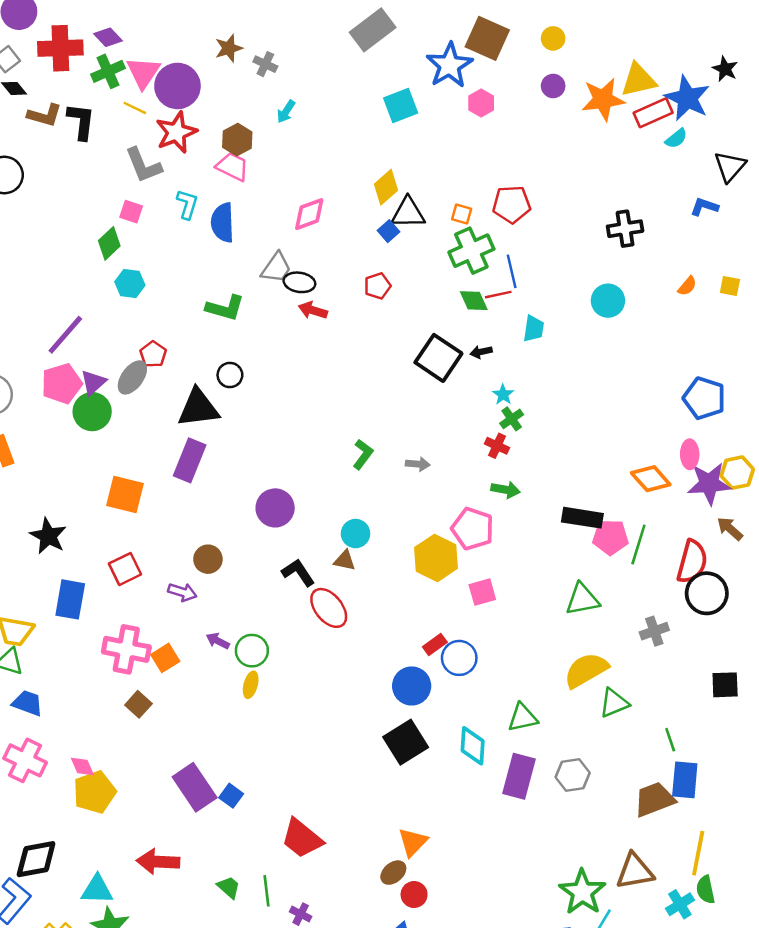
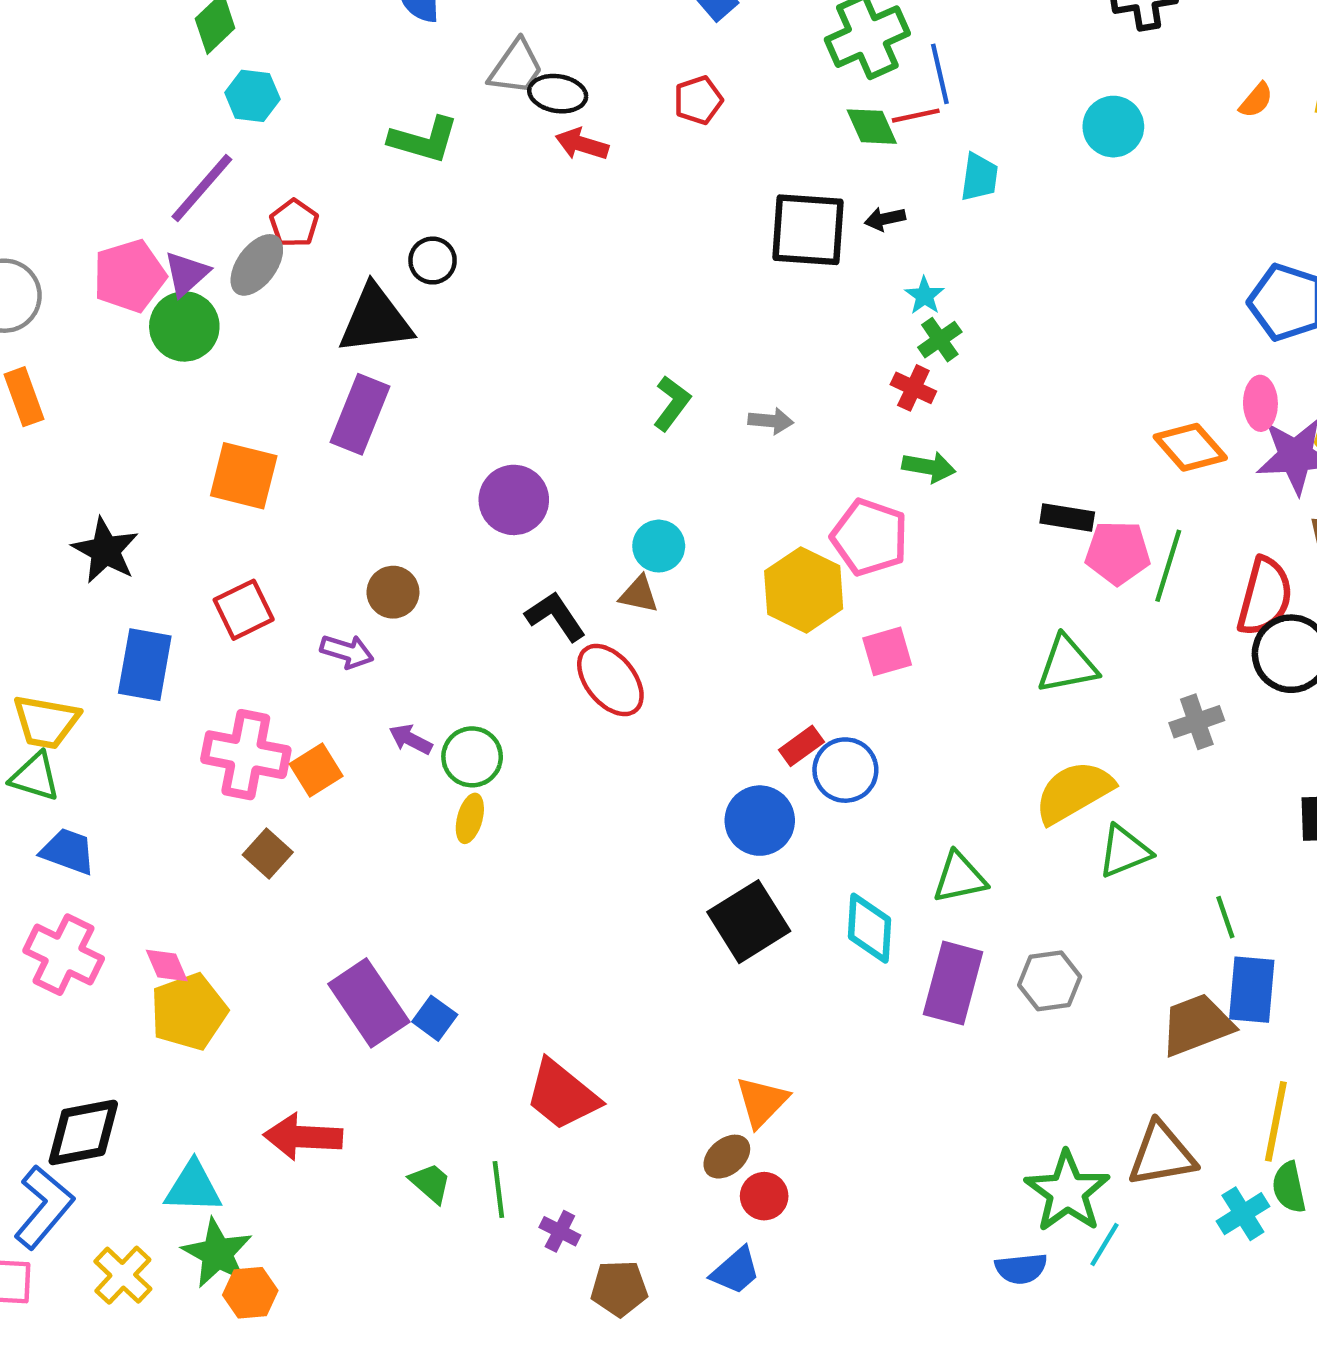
purple line: (65, 335) -> (202, 188), moved
black square: (438, 358) -> (808, 230), turned -30
black rectangle: (582, 518) -> (1067, 517), size x0.7

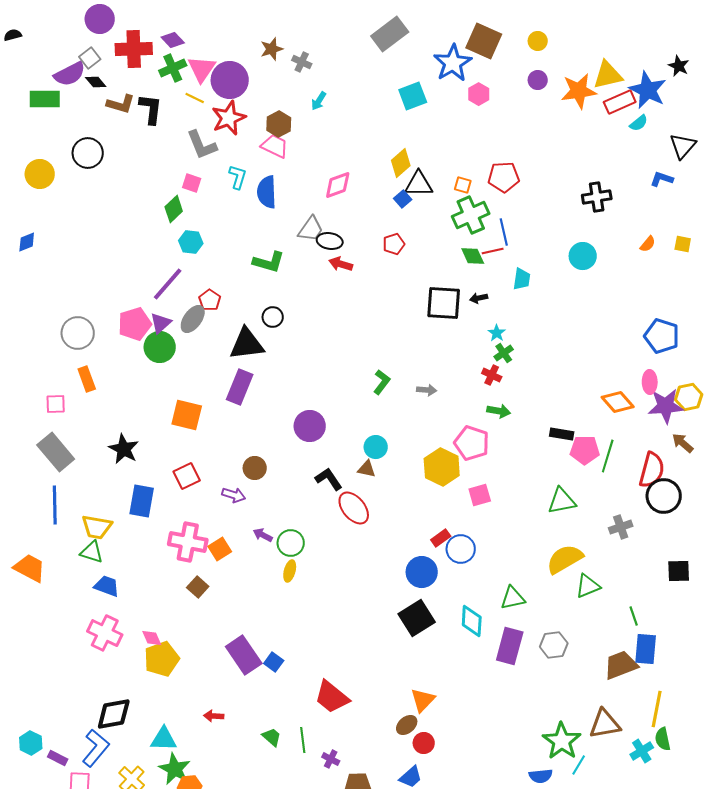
red arrow: (303, 1137) -> (214, 716), size x0.6

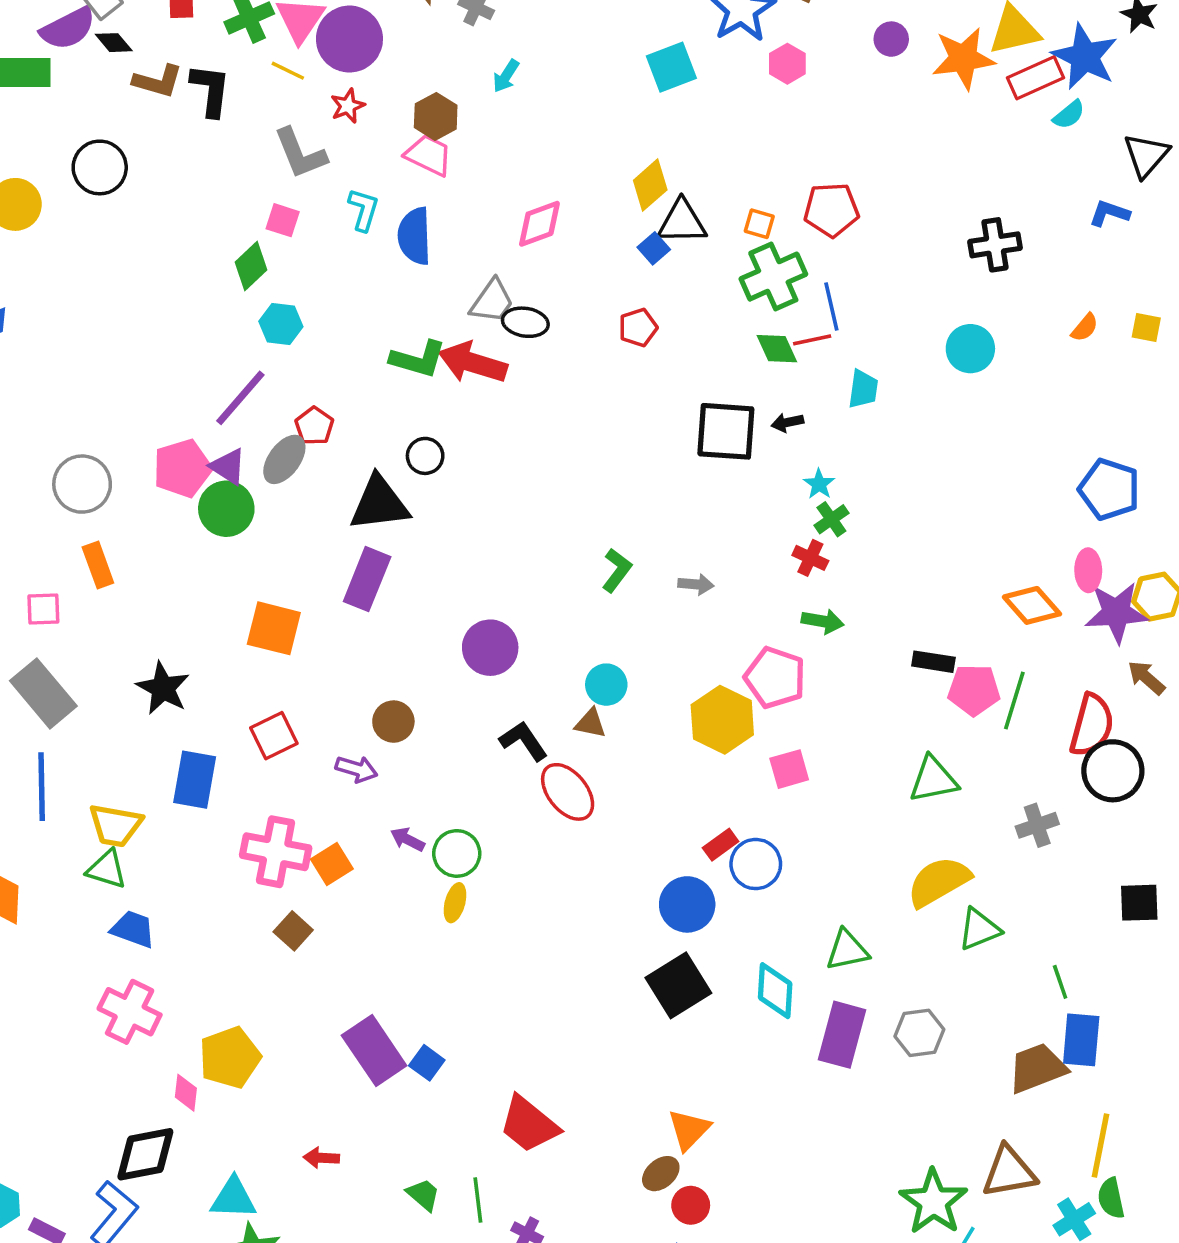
red star: (229, 118) -> (348, 106), size x0.6
red arrow: (341, 264) -> (473, 363), moved, size x1.6
purple triangle: (161, 323) -> (228, 466), turned -45
pink diamond: (152, 638) -> (186, 1093), moved, turned 30

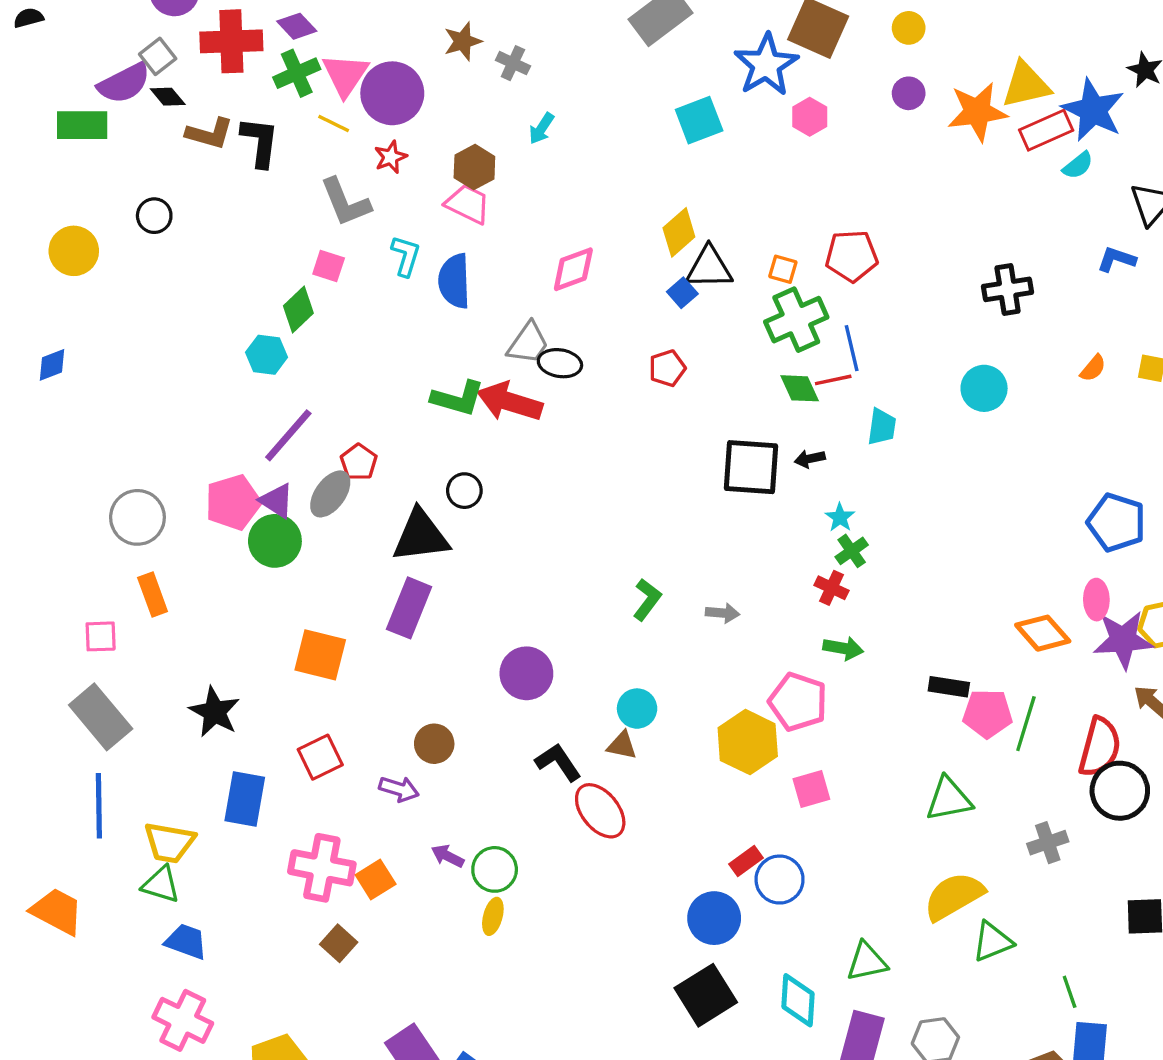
black circle: (100, 167) -> (154, 216), size x0.7
cyan hexagon: (281, 324) -> (267, 355), moved

